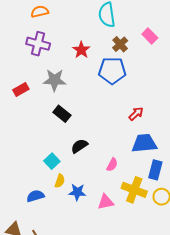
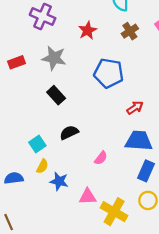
blue pentagon: (112, 71) -> (109, 73), moved
yellow cross: (134, 190) -> (114, 212), moved

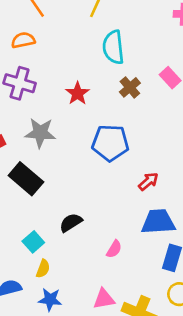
black rectangle: (56, 95) -> (26, 179), moved, size x1.4
blue star: (59, 181) -> (50, 300), moved

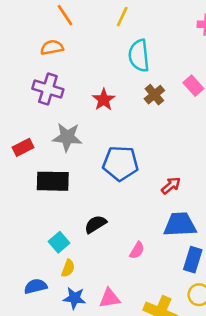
blue pentagon: (110, 143) -> (120, 163), moved
black rectangle: (26, 179) -> (53, 181), turned -40
pink triangle: (104, 299) -> (109, 298), moved

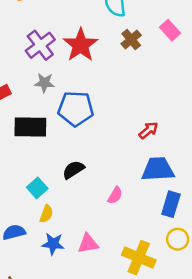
purple cross: (48, 89) -> (40, 45), moved, turned 36
red star: (104, 100) -> (81, 45), size x1.5
gray star: (67, 137) -> (44, 83), size x0.7
blue pentagon: (120, 163) -> (76, 109), moved

